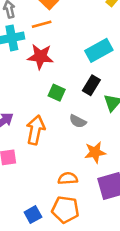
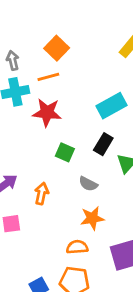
orange arrow: (35, 130) -> (42, 194), size x0.7
orange star: (95, 152) -> (92, 218), moved

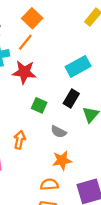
orange line: (48, 77) -> (25, 42), turned -36

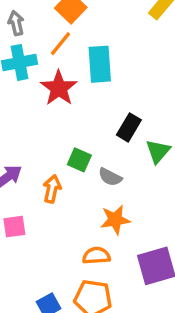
cyan rectangle: (78, 66) -> (100, 64), moved, turned -65
red star: (24, 72) -> (59, 88), turned 30
green square: (39, 105) -> (79, 160), moved

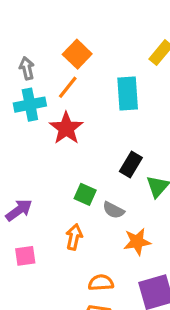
cyan rectangle: (100, 64) -> (128, 94), moved
orange arrow: (52, 189) -> (74, 237), moved
orange star: (115, 220) -> (137, 242), moved

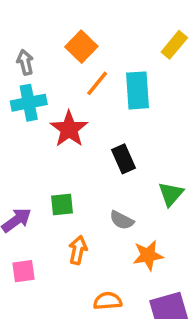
orange line: (68, 87) -> (97, 83), moved
black rectangle: (131, 164) -> (123, 159), moved, turned -55
green square: (85, 194) -> (62, 204), moved, turned -30

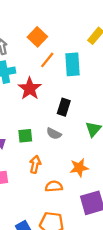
black rectangle: (123, 159) -> (64, 107), turned 42
gray semicircle: (122, 220) -> (54, 134), moved
orange semicircle: (108, 301) -> (54, 186), moved

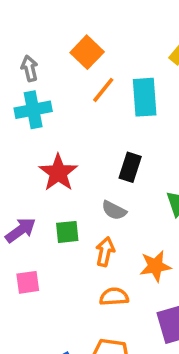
red star: (30, 89) -> (58, 173), moved
green square: (25, 136) -> (67, 232), moved
orange arrow: (35, 164) -> (105, 252), moved

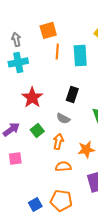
orange square: (87, 52) -> (48, 30), turned 30
orange line: (103, 90) -> (57, 51), turned -35
green square: (67, 232) -> (37, 130), turned -32

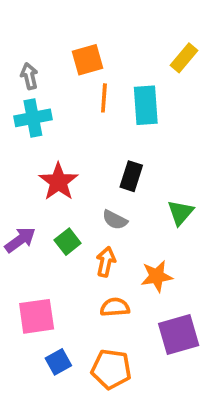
pink square: (15, 158) -> (37, 316), moved, size x1.5
blue square: (35, 204) -> (58, 362), moved

